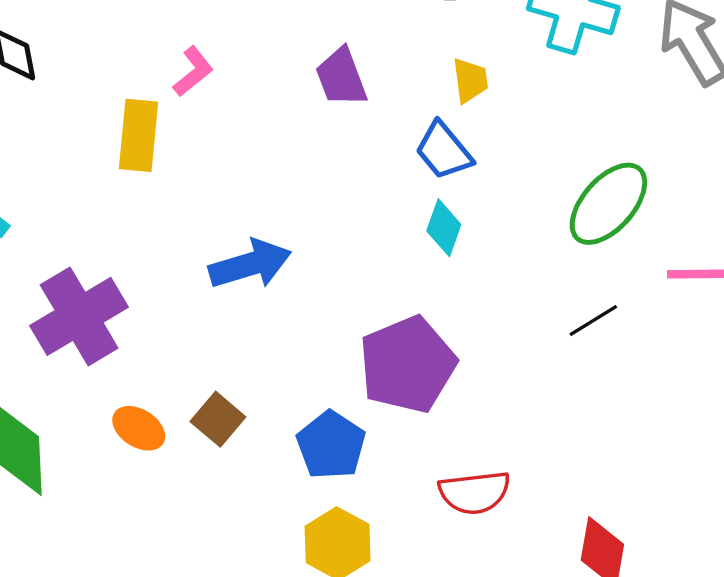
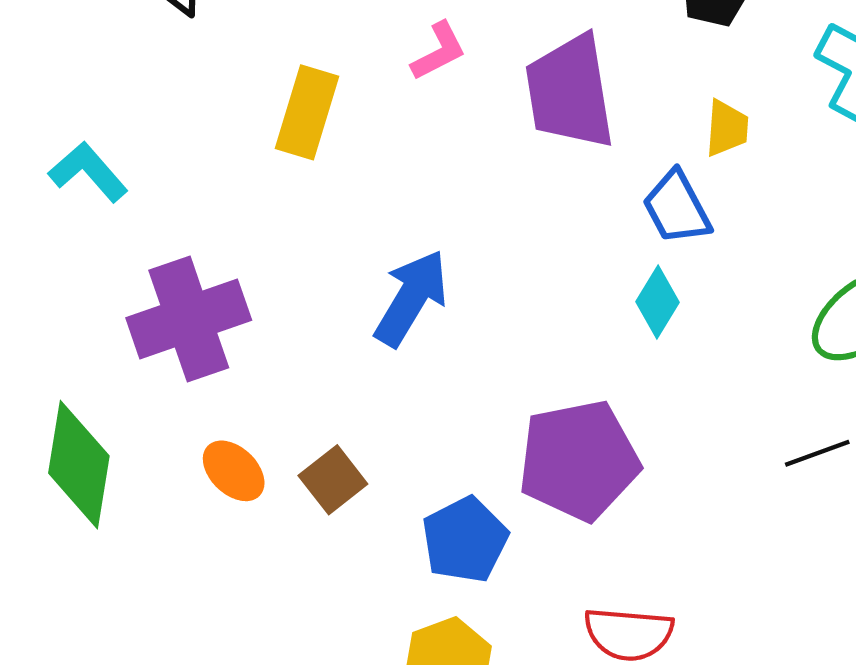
pink L-shape: (193, 71) -> (439, 51), moved
purple trapezoid: (341, 77) -> (570, 92), size x1.5
blue arrow: (250, 264) -> (411, 298), turned -54

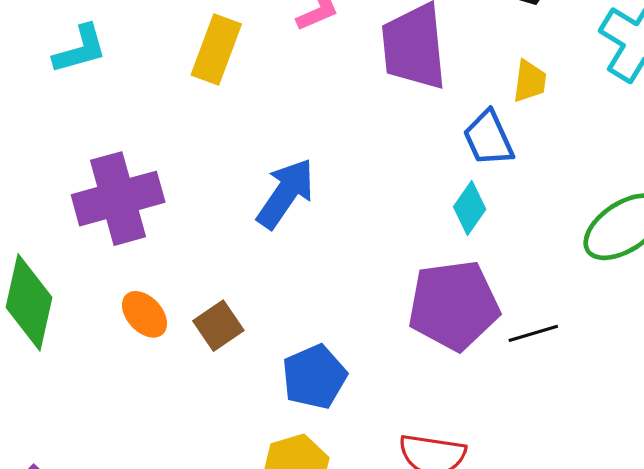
cyan L-shape: (88, 172) -> (80, 49), moved, turned 112
black line: (817, 453) -> (533, 333), moved
purple pentagon: (579, 460) -> (454, 305), moved

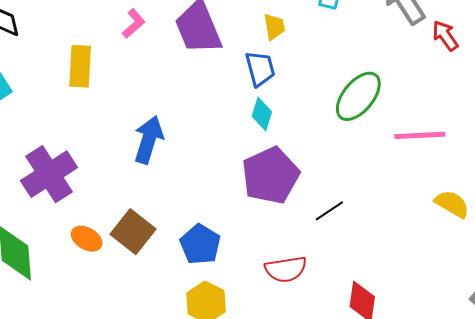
blue trapezoid: (488, 138) -> (260, 69), turned -153
brown square: (218, 326) -> (133, 232), size x1.4
black line: (533, 333) -> (329, 211), moved

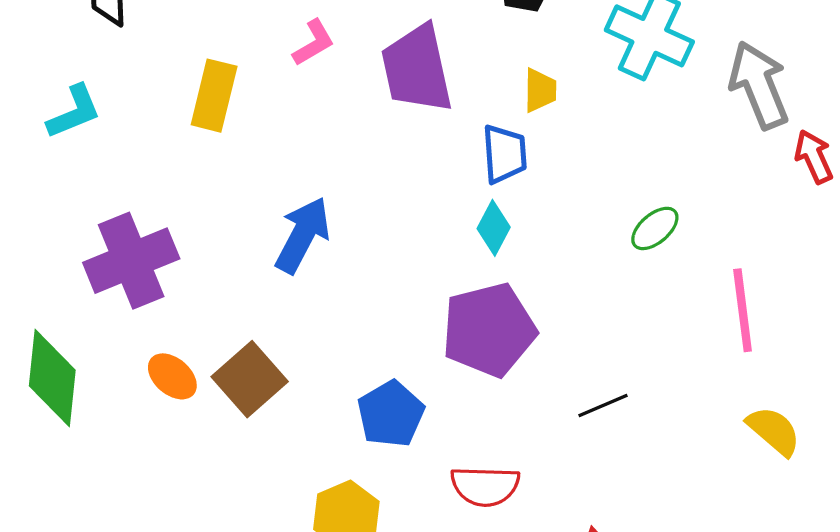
green ellipse: (358, 96) -> (655, 228), size x0.6
pink line: (420, 135) -> (743, 310), turned 75
black line: (329, 211) -> (603, 405), moved
blue pentagon: (200, 244) -> (391, 414), moved

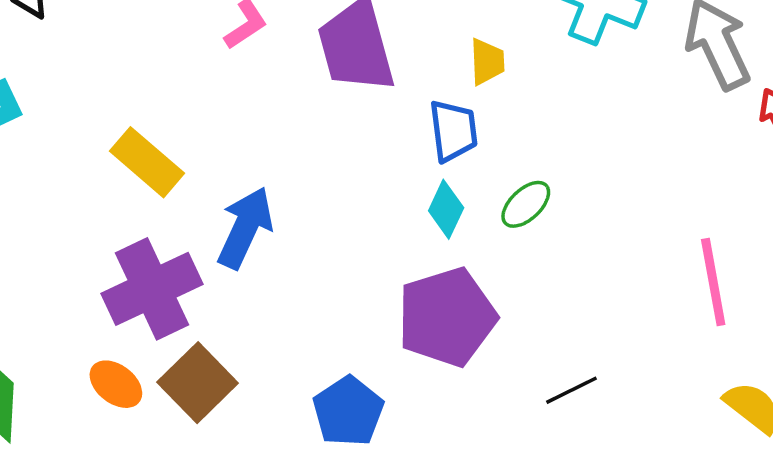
yellow rectangle: (214, 96) -> (147, 162), moved, turned -60
green ellipse: (655, 228) -> (526, 204), moved
purple cross: (131, 261) -> (152, 289), moved

